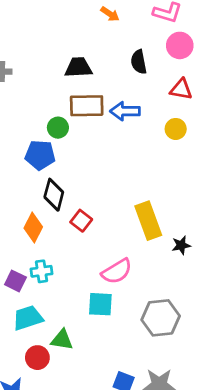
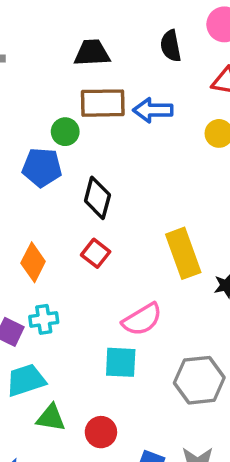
black diamond: (54, 195) -> (97, 198), moved
green triangle: (62, 340) -> (51, 418), moved
red circle: (37, 358) -> (101, 432), moved

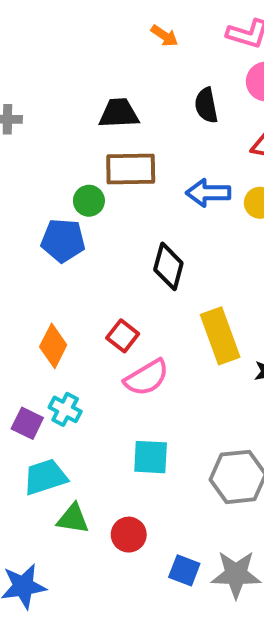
blue arrow: (153, 110) -> (208, 193), moved
black diamond: (97, 198) -> (168, 266), moved
cyan cross: (44, 319) -> (65, 409), turned 36
pink semicircle: (142, 319) -> (147, 378), moved

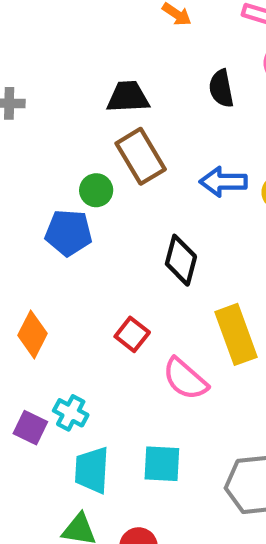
brown rectangle: (131, 169) -> (141, 156), turned 60
orange diamond: (53, 346) -> (33, 334), moved
pink semicircle: (147, 378) -> (185, 379), moved, turned 72
cyan trapezoid: (45, 477) -> (92, 470), moved, turned -69

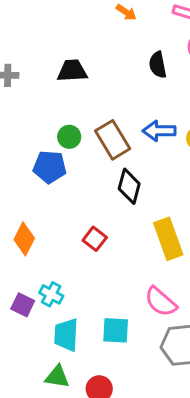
black trapezoid: (128, 97) -> (72, 71), moved
brown rectangle: (141, 156) -> (113, 140), moved
pink semicircle: (185, 379) -> (161, 302), moved

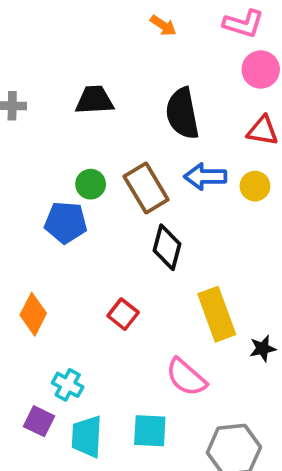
black semicircle: (158, 65) -> (182, 113), moved, size x1.5
pink semicircle: (161, 302) -> (186, 377), moved
purple square: (23, 305) -> (39, 421), moved

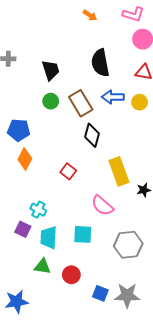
black trapezoid: (94, 100) -> (51, 70), moved, turned 75
blue pentagon: (66, 222) -> (19, 130), moved
orange diamond: (33, 314) -> (25, 159), moved

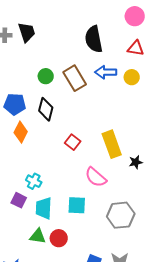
black trapezoid: (51, 70) -> (27, 32), moved
black diamond: (92, 135) -> (46, 109), moved
red square: (68, 171) -> (73, 142), moved
red circle: (71, 275) -> (59, 238), moved

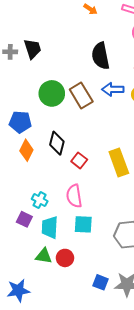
green circle: (46, 76) -> (52, 93), size x1.6
black diamond: (46, 109) -> (57, 143), moved
pink semicircle: (96, 177) -> (74, 196), moved, turned 40

